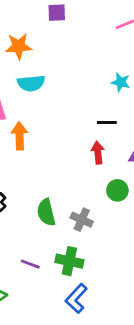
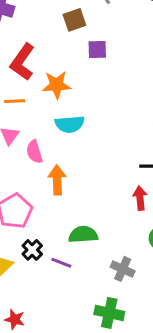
green semicircle: (46, 212) -> (83, 235), moved, turned 100
purple line: (30, 264) -> (61, 263), moved

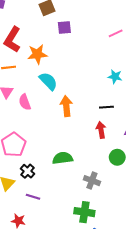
cyan semicircle: (70, 124) -> (48, 81), turned -126
orange arrow: (57, 180) -> (66, 106), moved
purple line: (61, 263) -> (33, 197), moved

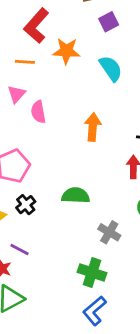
purple square: (64, 27) -> (109, 22), turned -32
cyan semicircle: (48, 81) -> (111, 68), moved
purple line: (33, 197) -> (20, 250), moved

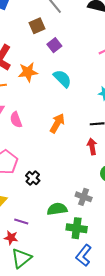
orange arrow: (93, 127) -> (57, 123), turned 36
green semicircle: (76, 195) -> (57, 209), moved
black cross: (26, 205) -> (33, 178), moved

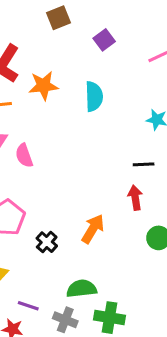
purple square: (54, 45) -> (104, 40), moved
cyan semicircle: (62, 79) -> (94, 96), turned 42
orange arrow: (57, 123) -> (93, 229), moved
gray cross: (84, 197) -> (65, 320), moved

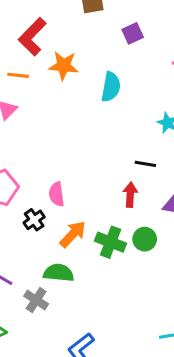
pink semicircle: (24, 156) -> (56, 194), moved
orange arrow: (93, 229) -> (73, 234), moved
green cross: (110, 318) -> (111, 242), moved

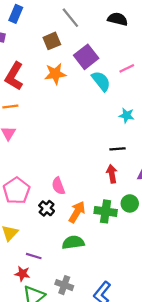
purple square: (133, 33) -> (86, 57), size x1.5
orange star: (64, 66) -> (55, 74), moved
cyan semicircle: (111, 87) -> (101, 81), moved, turned -35
gray cross: (36, 300) -> (64, 285), moved

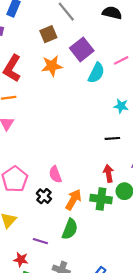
cyan semicircle: (101, 81) -> (96, 73), turned 65
red arrow: (112, 174) -> (109, 173), moved
green semicircle: (73, 242) -> (70, 229), turned 120
purple line: (34, 256) -> (40, 241), moved

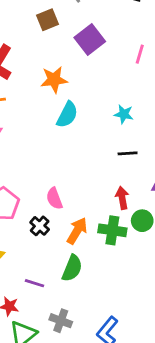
pink line: (121, 60) -> (140, 54), turned -48
orange star: (52, 66) -> (54, 80), moved
cyan semicircle: (96, 73) -> (67, 115), moved
cyan star: (121, 106) -> (124, 114), moved

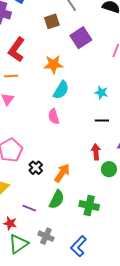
pink semicircle: (54, 198) -> (54, 116), moved
green cross: (112, 230) -> (89, 205), moved

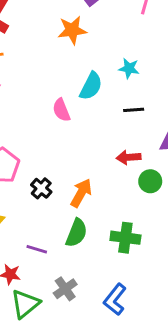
orange star: (53, 64) -> (72, 30), moved
cyan semicircle: (61, 90) -> (91, 86), moved
red arrow: (96, 152) -> (129, 157), turned -84
gray cross: (46, 236) -> (65, 289), turned 35

